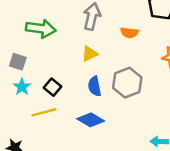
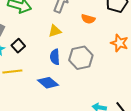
black square: (53, 87) -> (18, 46), moved

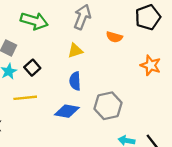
gray hexagon: (81, 58) -> (108, 106), moved
blue diamond: (48, 83) -> (67, 111), turned -30

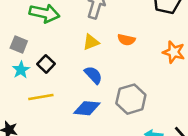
orange semicircle: (114, 37) -> (126, 40), moved
blue semicircle: (75, 81) -> (93, 75), turned 144

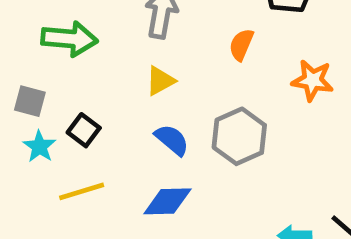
orange semicircle: (126, 40) -> (241, 45), moved, turned 108
gray hexagon: (131, 99) -> (239, 136), moved

